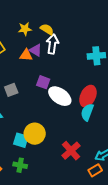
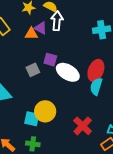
gray square: (11, 90) -> (33, 70), moved

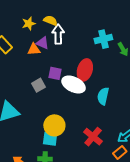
red ellipse: (96, 70) -> (85, 70), moved
cyan square: (32, 119) -> (50, 139), moved

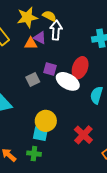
yellow star: (29, 24) -> (27, 17), size x1.5

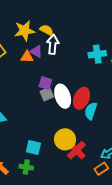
red ellipse: (80, 68) -> (82, 98), moved
gray square: (33, 80) -> (47, 94), moved
white ellipse: (68, 81) -> (63, 96), turned 40
yellow circle: (46, 121) -> (65, 139), moved

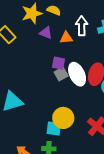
white arrow: (53, 44) -> (82, 26), moved
orange triangle: (27, 57) -> (66, 38), moved
yellow circle: (65, 139) -> (63, 118), moved

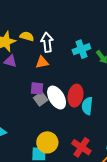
white arrow: (82, 26) -> (47, 42), moved
purple triangle: (46, 33) -> (10, 61), moved

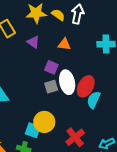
white arrow: (47, 42) -> (78, 14), moved
purple triangle: (10, 61) -> (33, 42), moved
gray square: (41, 99) -> (51, 87), moved

